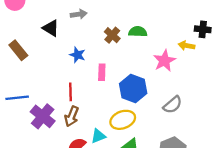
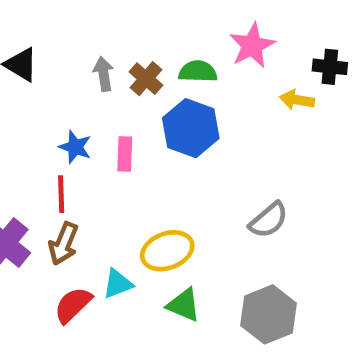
gray arrow: (79, 14) -> (104, 74), moved, turned -91
blue star: (77, 55) -> (75, 147), moved
pink star: (164, 61) -> (252, 46), moved
blue hexagon: (133, 88) -> (191, 128), moved

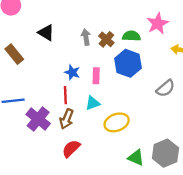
gray semicircle: (269, 220) -> (165, 88), moved
cyan triangle: (118, 284) -> (93, 103), moved
green triangle: (184, 305) -> (136, 158), moved

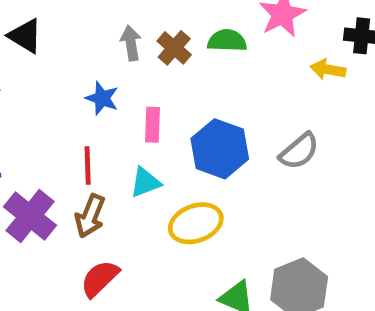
black triangle: (46, 33) -> (25, 36), moved
blue hexagon: (128, 63) -> (220, 149), moved
blue star: (72, 72) -> (102, 98), moved

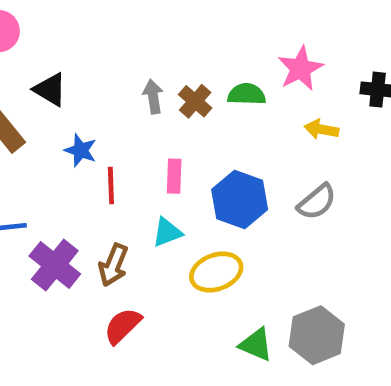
yellow arrow: (328, 69) -> (321, 129), moved
blue star: (102, 98) -> (81, 150), moved
red line: (88, 166) -> (111, 185), moved

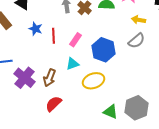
pink rectangle: (174, 176) -> (76, 40), turned 32
red line: (111, 185) -> (54, 36), moved
gray semicircle: (317, 202) -> (136, 41), moved

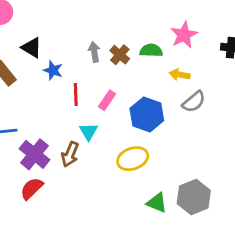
yellow arrow: (138, 20) -> (180, 75), moved
blue star: (36, 29) -> (53, 70), moved
cyan triangle: (72, 64) -> (89, 132), moved, turned -40
red semicircle: (54, 104) -> (32, 188), moved

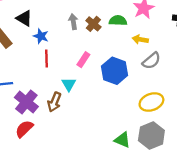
red line: (76, 95) -> (47, 58), moved
yellow ellipse: (133, 159) -> (151, 102), moved

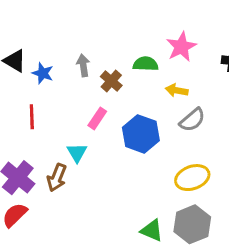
brown cross: (93, 24) -> (111, 81), moved
blue star: (41, 36) -> (43, 73), moved
red line: (47, 58) -> (32, 117), moved

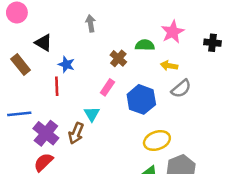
gray arrow: (83, 65) -> (91, 23), moved
blue star: (43, 73) -> (66, 64), moved
yellow ellipse: (192, 178) -> (157, 140), moved

